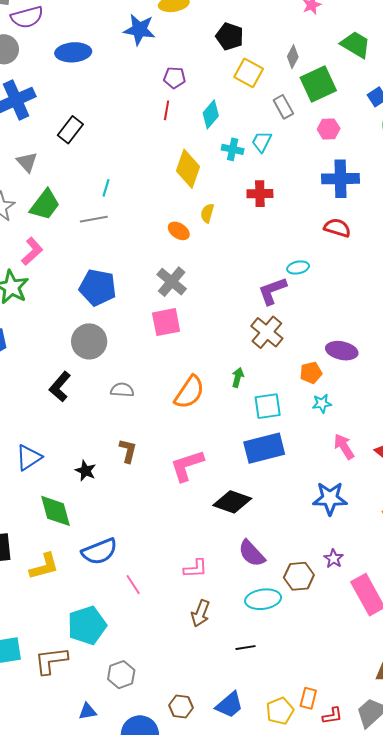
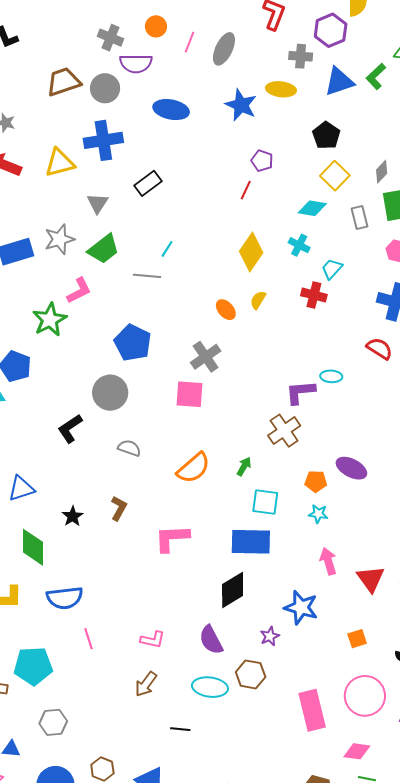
cyan diamond: (211, 114) -> (312, 208), moved, turned 44
cyan trapezoid: (262, 142) -> (332, 269), moved
black diamond: (232, 502) -> (233, 590), moved, turned -66
purple star: (334, 559) -> (270, 636), moved

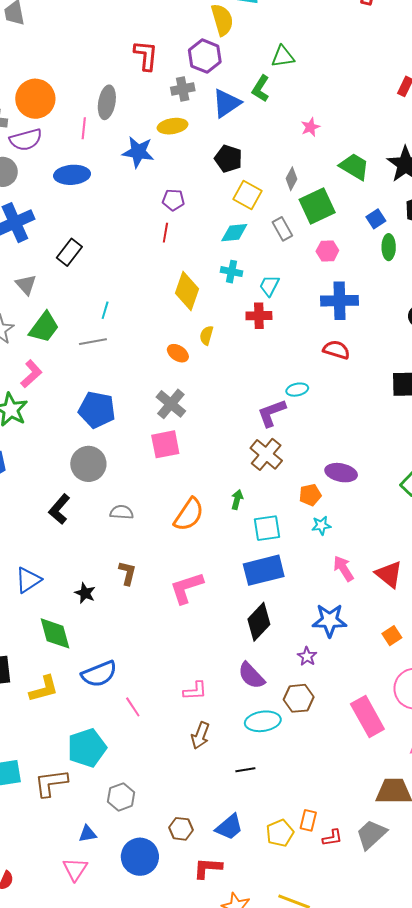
orange circle: (156, 26) -> (35, 99), size x1.8
pink line: (189, 42) -> (84, 128), moved

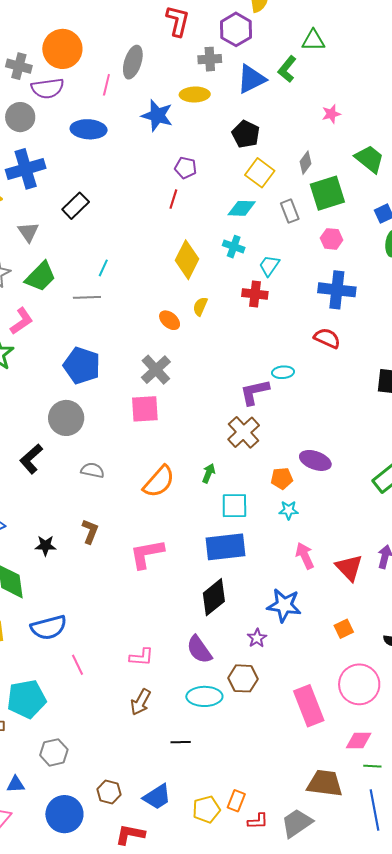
black star: (85, 593) -> (45, 546), turned -30

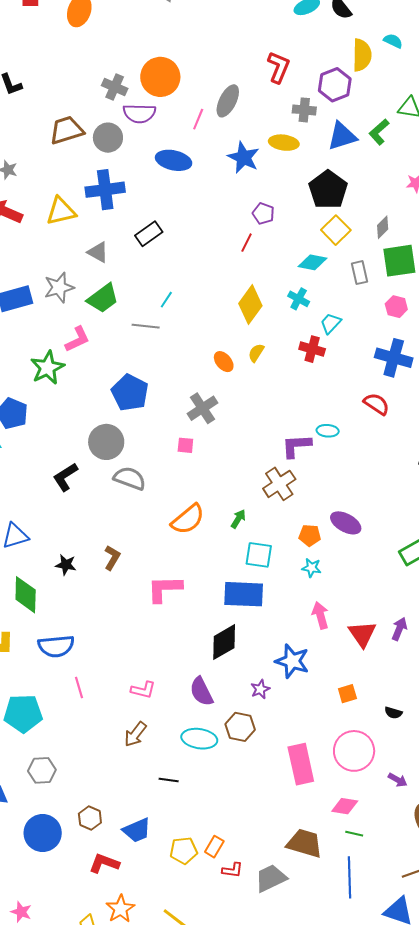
black pentagon: (246, 134) -> (328, 190), size x1.4
gray triangle: (28, 232) -> (98, 252), turned -35
pink square: (145, 409) -> (185, 445), size x0.6
gray semicircle: (92, 470) -> (130, 478), moved, size x1.4

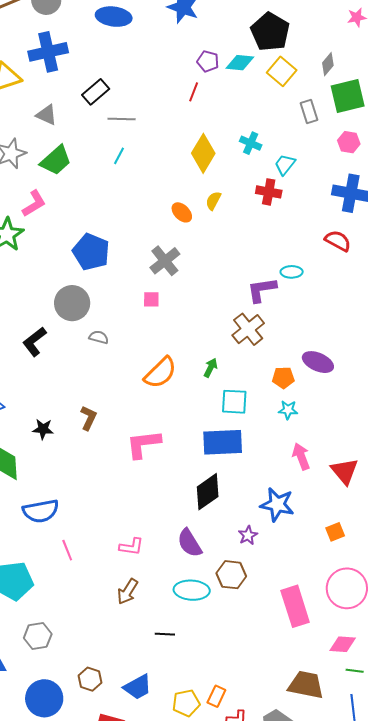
cyan diamond: (312, 262) -> (240, 63), moved
gray line: (146, 326) -> (122, 119), moved
gray semicircle: (130, 478) -> (99, 337), size x0.6

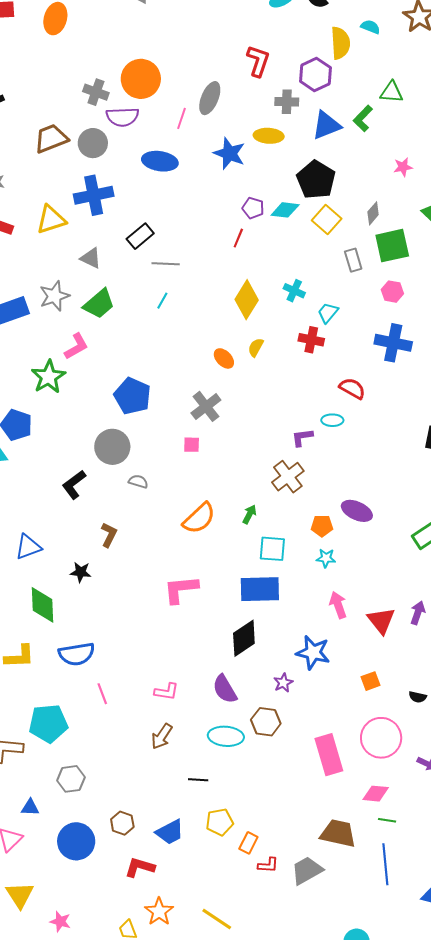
red semicircle: (338, 241) -> (352, 388), moved
purple L-shape: (262, 290) -> (302, 437), size x0.7
brown L-shape: (89, 418) -> (109, 535), moved
yellow pentagon: (186, 703) -> (220, 822), moved

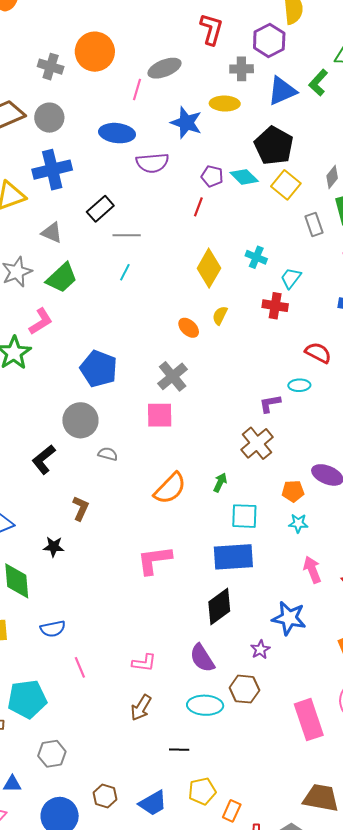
gray ellipse: (210, 98) -> (165, 68), turned 48
purple semicircle: (122, 117) -> (152, 163), moved
cyan diamond: (285, 210) -> (244, 177), turned 40
pink square: (192, 445) -> (160, 415), size x1.6
blue semicircle: (77, 654) -> (53, 629), size x0.7

